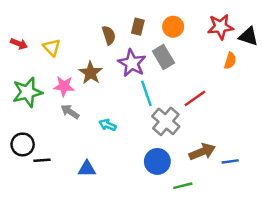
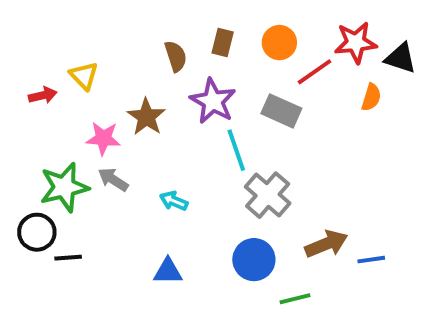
red arrow: (19, 44) -> (43, 95), moved, turned -35
gray rectangle: (163, 57) -> (281, 111), moved, turned -35
green star: (27, 92) -> (64, 187), moved
red line: (195, 98) -> (315, 72), moved
blue triangle: (87, 169) -> (168, 271), moved

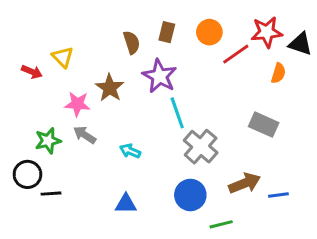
red arrow: (43, 95) -> (32, 72), turned 36
gray rectangle: (281, 111) -> (264, 125), moved
green star: (64, 187) -> (48, 141), size x0.7

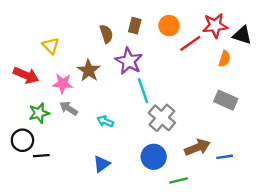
red arrow: (32, 72) -> (26, 75), moved, size x1.5
gray rectangle: (264, 125) -> (226, 100), moved
blue triangle: (126, 204) -> (102, 164), turned -36

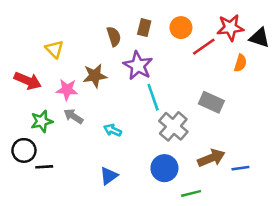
brown star: (89, 71) -> (95, 76), turned 30
gray rectangle: (226, 100) -> (211, 102), moved

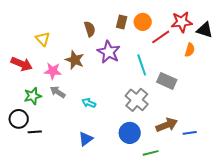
brown rectangle: (144, 28) -> (122, 22), moved
brown star: (95, 76) -> (75, 60), turned 30
cyan line: (153, 97) -> (142, 65), moved

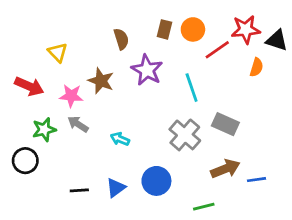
gray rectangle: (167, 81) -> (225, 124), moved
black line: (35, 132) -> (79, 190), moved
blue circle: (130, 133) -> (156, 181), moved

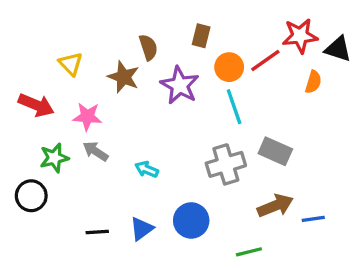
orange circle: (193, 29) -> (229, 67), moved
brown star: (101, 81) -> (124, 77), moved
gray cross: (185, 135) -> (226, 164), turned 32

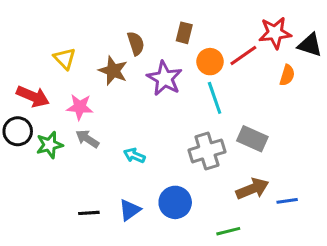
black circle: (31, 196) -> (18, 131), moved

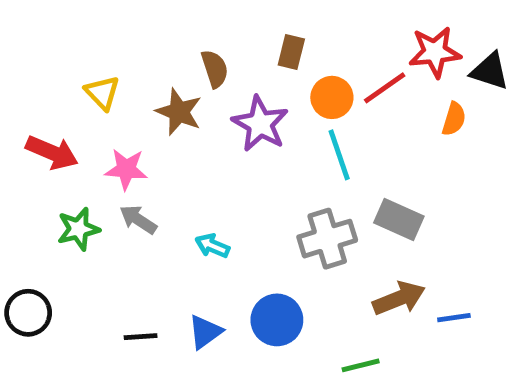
black circle: (18, 131) -> (28, 313), moved

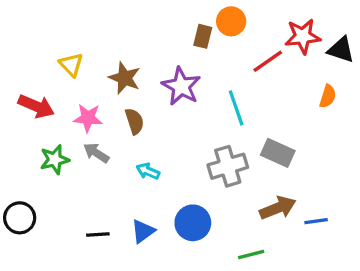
brown semicircle: (215, 69) -> (135, 121), moved
orange circle: (332, 97) -> (231, 21), moved
orange semicircle: (454, 119) -> (328, 96), moved

